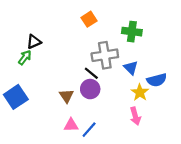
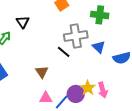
black triangle: (34, 42) -> (23, 22), moved, turned -40
purple circle: (90, 89) -> (76, 94), moved
yellow star: (140, 92) -> (88, 88), moved

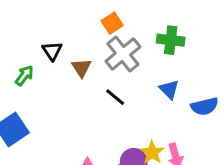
gray cross: (76, 36) -> (123, 54), moved, turned -30
brown triangle: (42, 72) -> (81, 68), moved

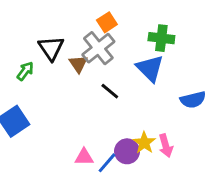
black triangle: (52, 51) -> (51, 48), size x1.4
gray cross: (123, 54) -> (98, 48), moved
blue triangle: (169, 89) -> (150, 68), moved, size x1.5

